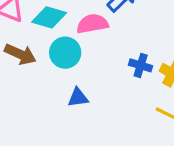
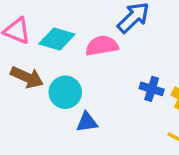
cyan circle: (65, 53) -> (65, 92), moved

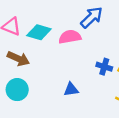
cyan circle: (65, 92) -> (17, 90), moved
blue triangle: (87, 122) -> (71, 90), moved

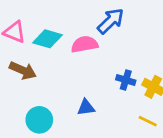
cyan circle: (17, 90) -> (39, 120), moved

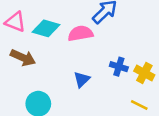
blue triangle: (86, 107) -> (82, 79), moved, turned -36

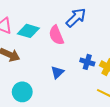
pink semicircle: (80, 33) -> (56, 35), turned -102

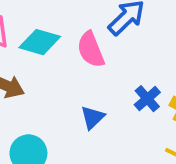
blue cross: (87, 62) -> (147, 99), turned 32

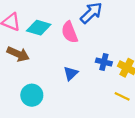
blue cross: (147, 99) -> (104, 62), turned -35

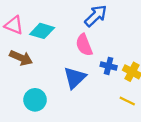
pink semicircle: (70, 32) -> (84, 45), moved
blue triangle: (71, 73) -> (75, 78), size x1.5

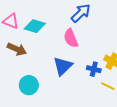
blue cross: (109, 66) -> (94, 69), moved

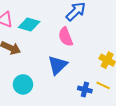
blue cross: (94, 69) -> (85, 90), moved

